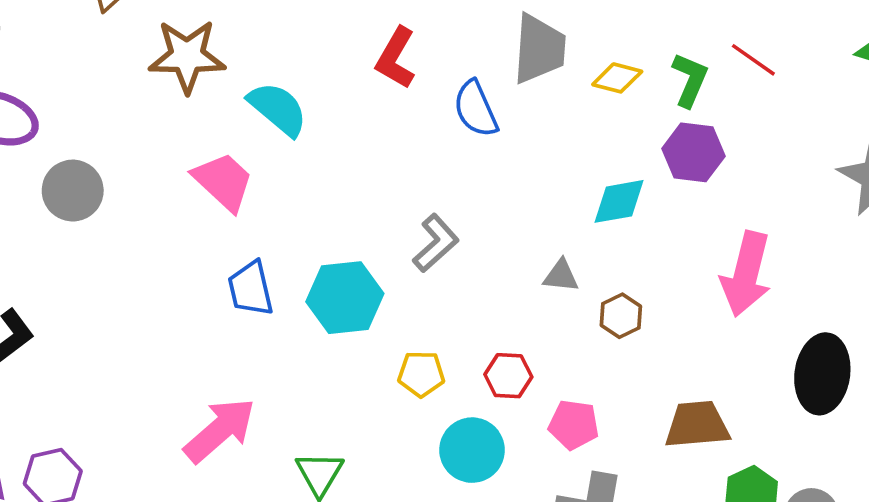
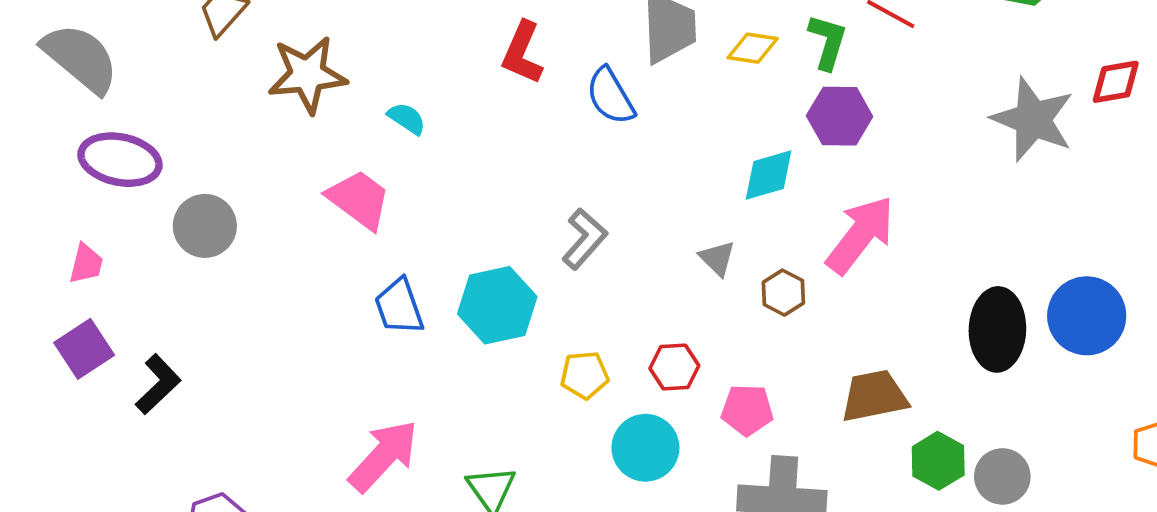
cyan semicircle: (278, 109) -> (407, 119), size x0.6
pink arrow: (746, 274) -> (860, 235), moved, turned -150
gray triangle: (561, 276) -> (717, 258), turned 45

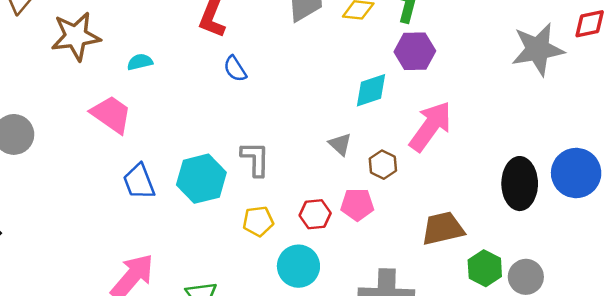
blue semicircle: (610, 96) -> (235, 69), moved, size x0.7
cyan semicircle: (407, 119) -> (140, 62), turned -45
gray star: (1033, 119) -> (538, 49), turned -30
gray L-shape: (585, 239) -> (255, 159), moved, turned -39
pink pentagon: (747, 410) -> (357, 205), moved

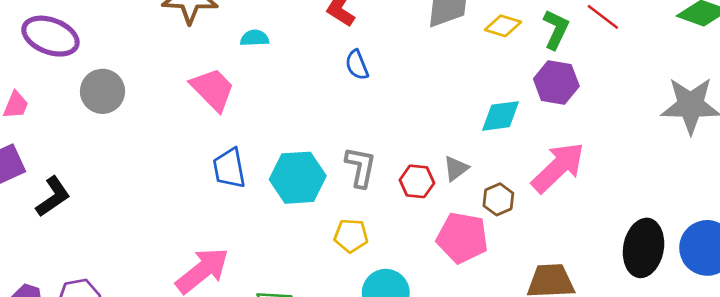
gray triangle: (340, 144) -> (456, 168), turned 30
pink pentagon: (357, 205) -> (462, 238), size x1.4
red hexagon: (315, 214) -> (417, 181), moved

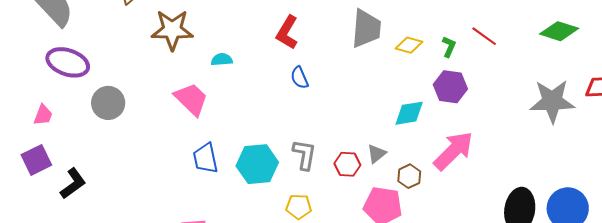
green L-shape: (556, 29) -> (449, 47), size x0.7

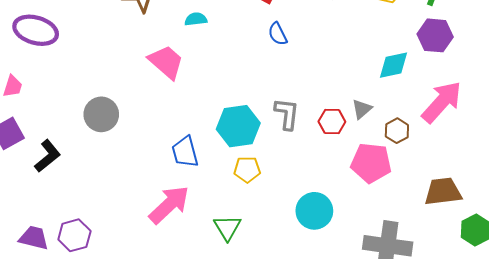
gray circle: (108, 103) -> (101, 114), moved
blue trapezoid: (205, 158) -> (185, 152), moved
yellow pentagon: (299, 207) -> (247, 170), moved

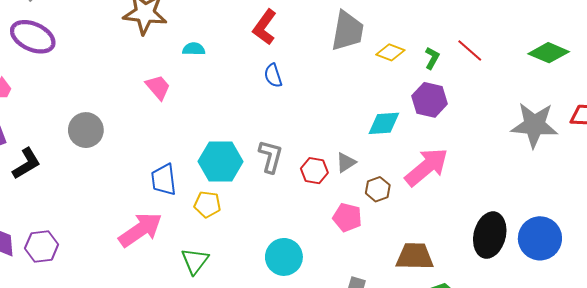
pink trapezoid: (166, 62) -> (158, 87), size x0.7
pink pentagon: (371, 163) -> (347, 217), size x0.7
yellow pentagon: (247, 170) -> (207, 204), moved

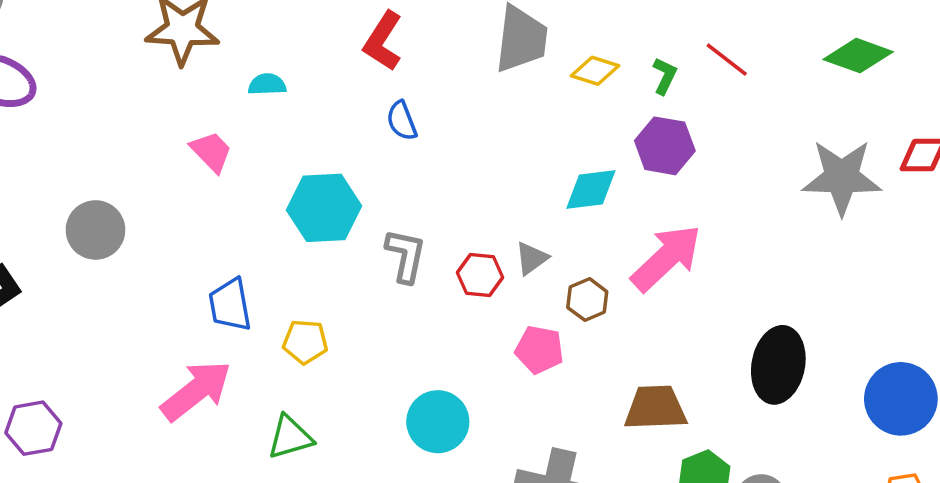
cyan hexagon: (221, 162) -> (324, 208), moved
blue circle: (540, 238) -> (901, 399), moved
green triangle: (195, 261) -> (290, 437), turned 40

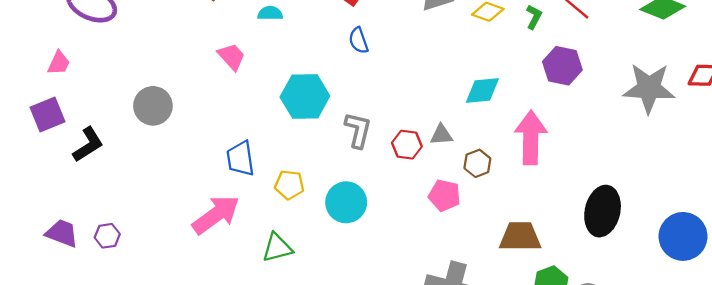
purple hexagon: (665, 146) -> (562, 66), moved
gray triangle: (532, 258) -> (441, 135), turned 30
pink arrow: (666, 258) -> (531, 138), turned -48
cyan circle: (438, 422) -> (346, 202), moved
purple hexagon: (33, 428) -> (107, 236), size x0.7

